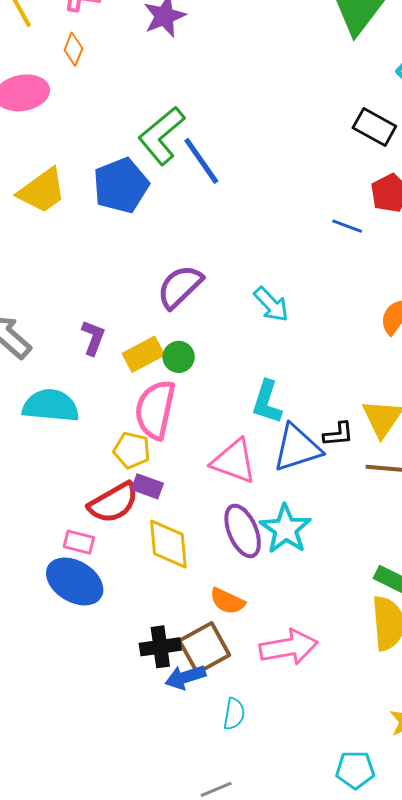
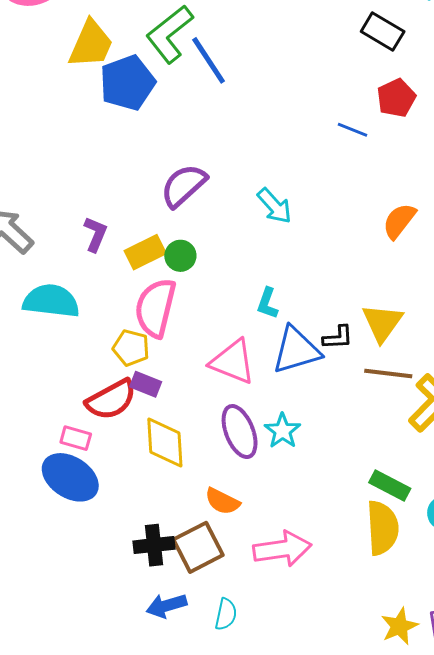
yellow trapezoid: (42, 191) -> (91, 44), moved, turned -32
cyan L-shape: (267, 402) -> (267, 303), size x0.7
cyan star: (286, 529) -> (283, 431), size x0.7
blue arrow: (185, 677) -> (166, 606), moved

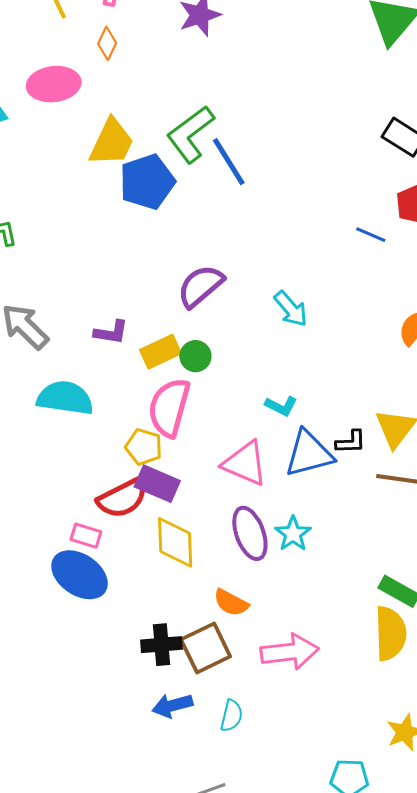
purple L-shape: (95, 234) -> (111, 332), turned 75
cyan L-shape: (267, 303) -> (281, 406), turned -84
purple rectangle: (146, 384) -> (157, 484), size x1.4

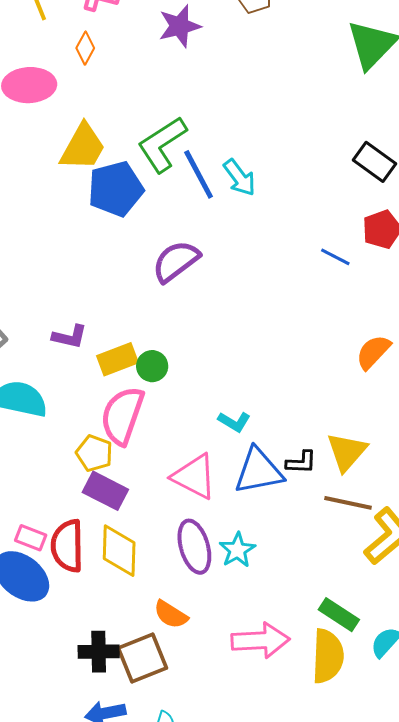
purple semicircle: (200, 286) -> (176, 261), moved
cyan arrow: (291, 309) -> (239, 178), moved
red semicircle: (122, 498) -> (67, 546), moved, turned 112
pink arrow: (290, 652) -> (260, 640), moved

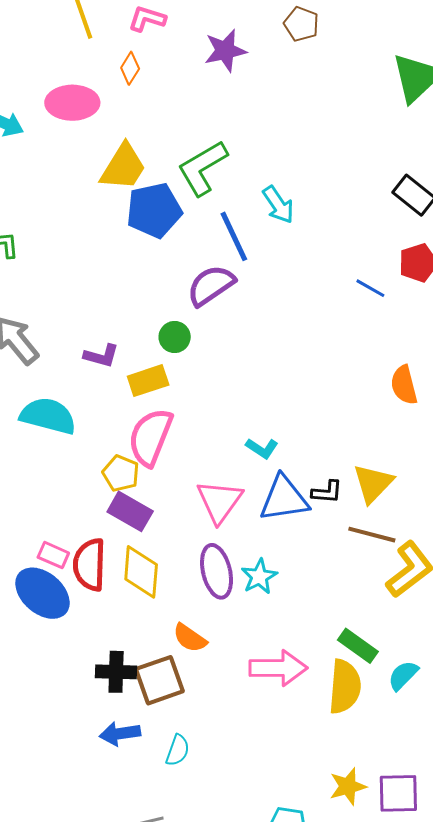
blue line: (199, 174) -> (234, 236), moved
orange semicircle: (373, 352) -> (404, 385), turned -60
green circle: (152, 366) -> (175, 337), moved
pink triangle: (194, 477) -> (219, 501), turned 36

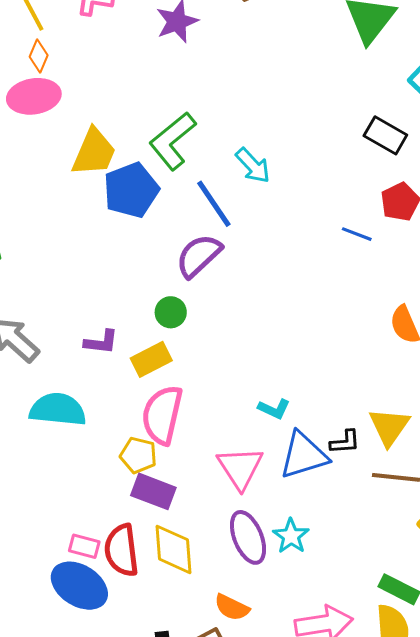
orange diamond: (130, 68) -> (39, 56), moved

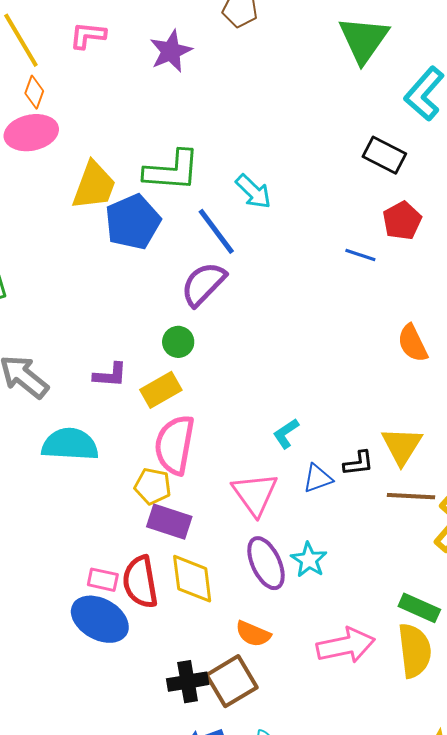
green L-shape: (172, 141) -> (172, 171), turned -134
cyan L-shape: (274, 409) -> (286, 433), turned 124
blue triangle: (304, 455) -> (318, 478), size x0.6

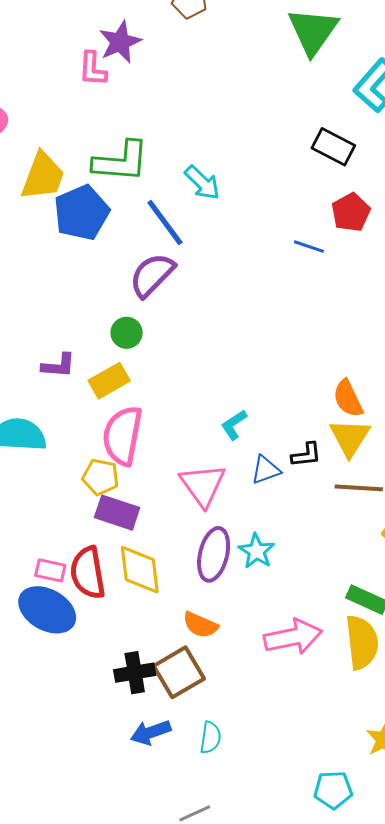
pink L-shape: (88, 35) -> (93, 69), moved, turned -93
orange semicircle: (413, 343) -> (348, 398), moved
purple ellipse: (266, 563) -> (214, 554), turned 38

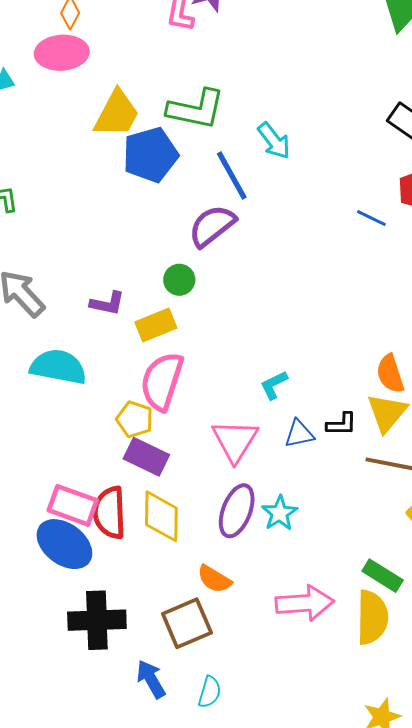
pink rectangle: (50, 570) -> (73, 505), size x1.6
black cross: (135, 673) -> (97, 620), moved, size x1.4
blue arrow: (151, 732) -> (151, 679), turned 72

